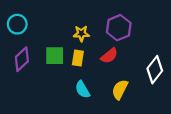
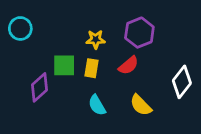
purple diamond: (22, 59) -> (39, 87), moved
yellow semicircle: (120, 89) -> (141, 105), turned -72

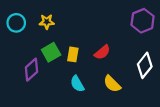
purple hexagon: (139, 33) -> (143, 21), moved
yellow star: (96, 39) -> (47, 22), moved
green square: (64, 65) -> (51, 52), turned -30

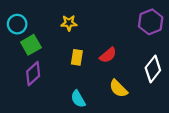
yellow star: (47, 22) -> (69, 23), moved
green square: (51, 52) -> (31, 45), moved
cyan semicircle: (77, 84) -> (78, 99), moved

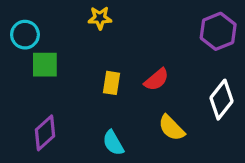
yellow star: (69, 23) -> (100, 18), moved
green square: (31, 45) -> (45, 65), turned 30
purple diamond: (33, 74) -> (45, 133), moved

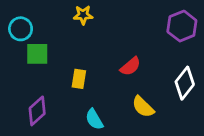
yellow rectangle: (112, 83) -> (79, 79), moved

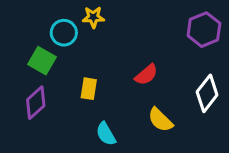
cyan circle: (21, 29) -> (64, 33), moved
green square: (37, 54) -> (42, 61), turned 30
purple diamond: (37, 111) -> (36, 103), moved

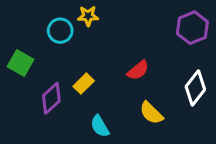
green square: (42, 61) -> (20, 63), moved
yellow rectangle: (89, 89) -> (84, 84), turned 36
purple diamond: (36, 103) -> (51, 98), moved

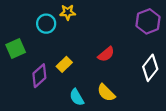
green square: (20, 63) -> (16, 49), turned 36
yellow semicircle: (151, 113) -> (106, 93), moved

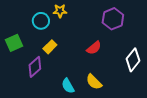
purple hexagon: (148, 21) -> (113, 19), moved
yellow rectangle: (64, 64) -> (50, 47), moved

